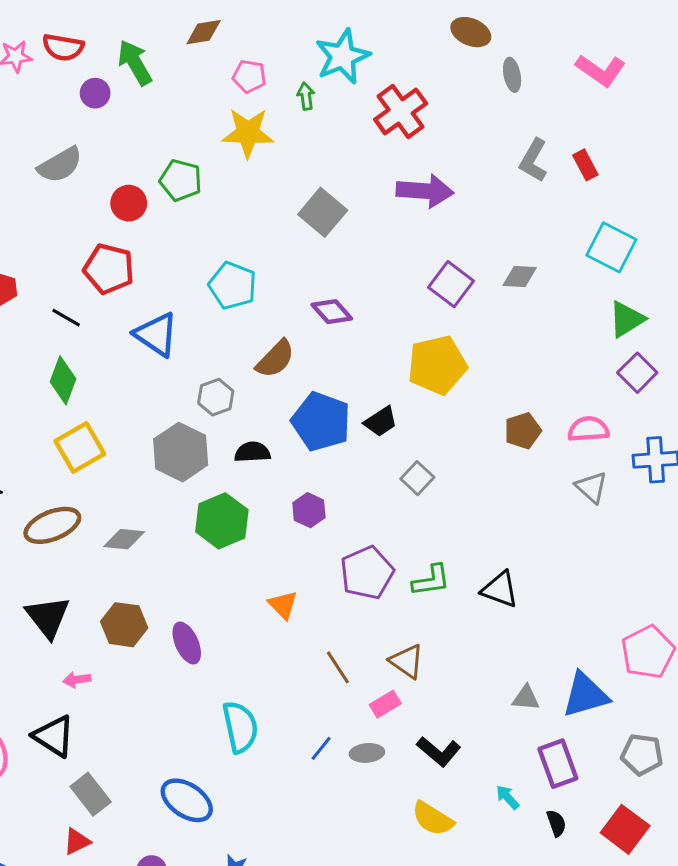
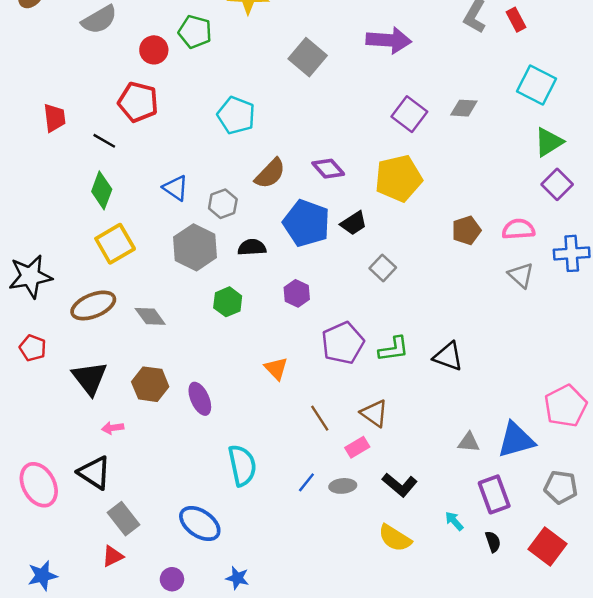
purple diamond: (332, 312) -> (328, 169), moved
blue triangle: (156, 334) -> (176, 188), moved, size x0.7
green hexagon: (222, 521) -> (228, 302), size x0.7
gray diamond: (124, 539) -> (150, 316), turned 48

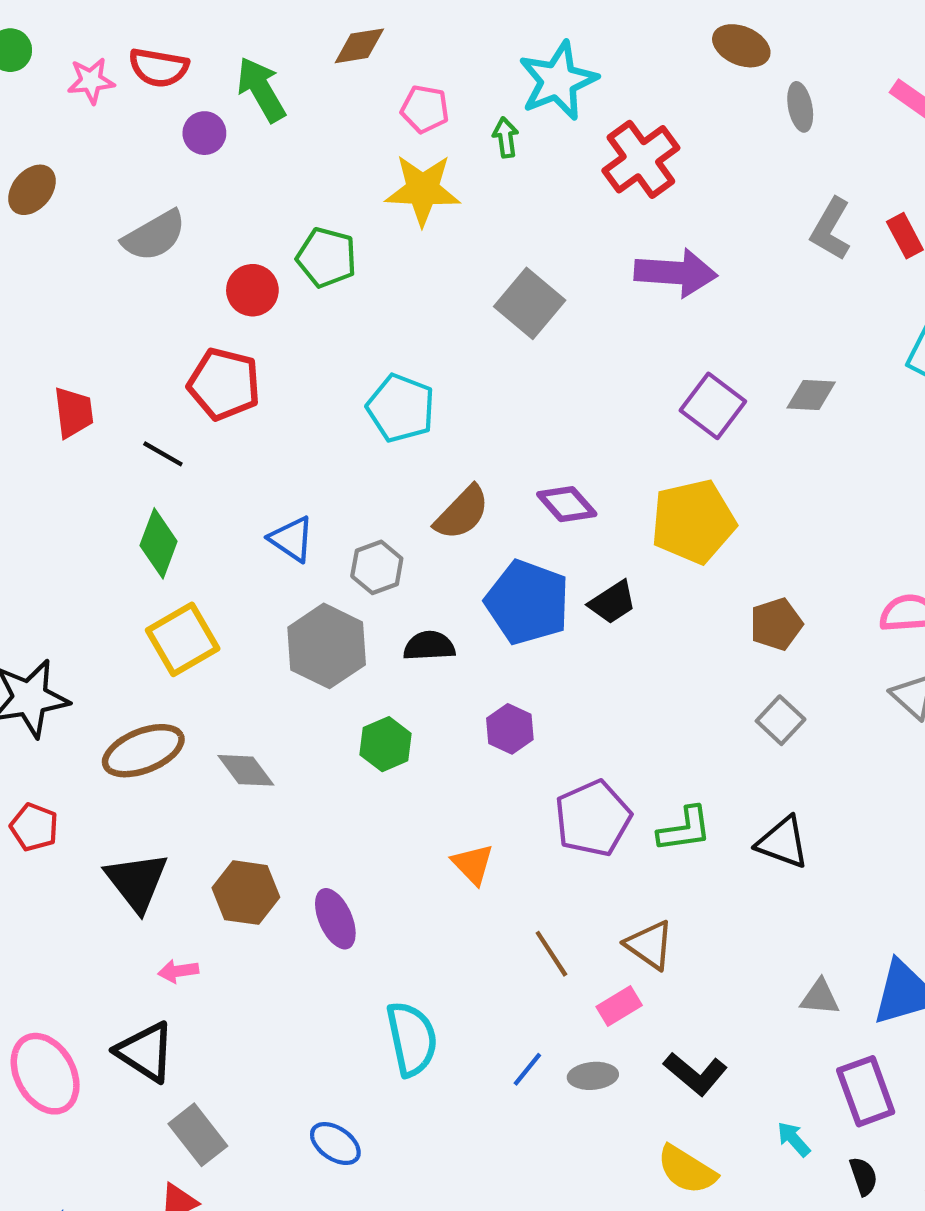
brown pentagon: (466, 230) -> (776, 624), moved
gray square: (383, 268) -> (781, 720), moved
blue ellipse: (200, 524) -> (335, 1144), size x0.7

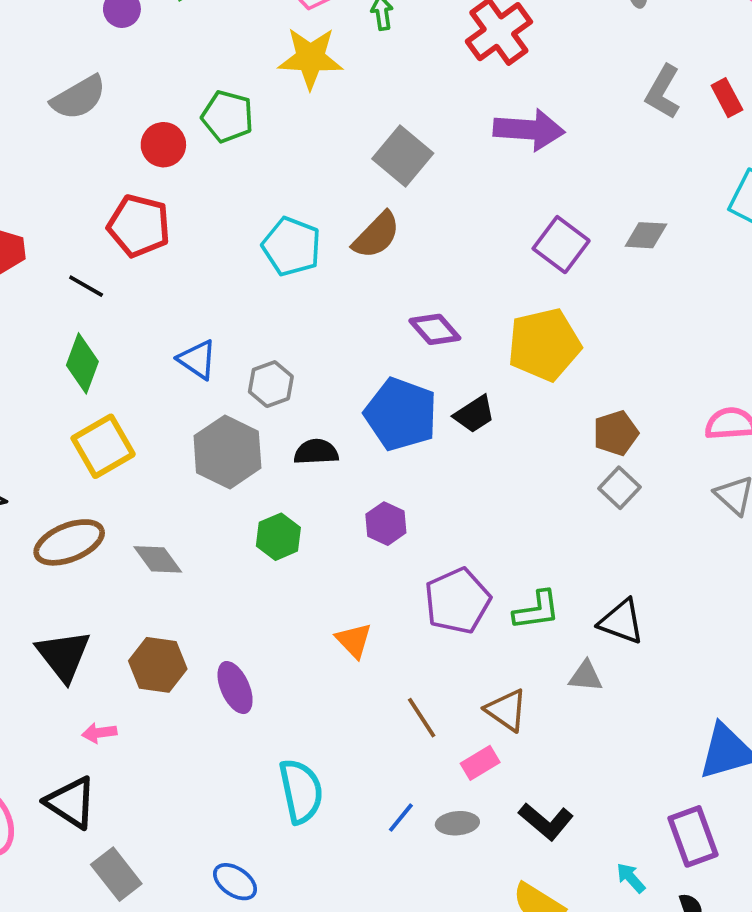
brown semicircle: (462, 513) -> (376, 235), moved
gray square: (781, 720) -> (620, 488), moved
gray triangle: (820, 997) -> (586, 676), moved

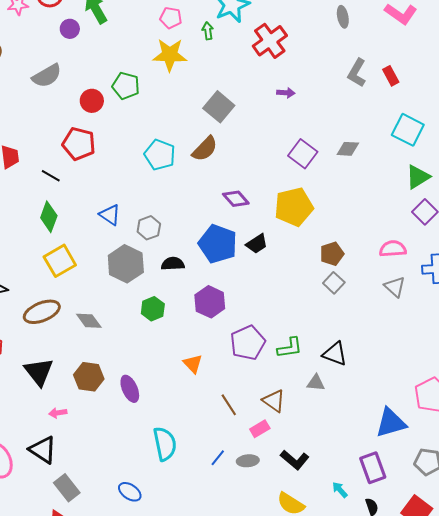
purple arrow: (529, 130) -> (286, 93), size x0.5
purple hexagon: (386, 524) -> (210, 302), size x1.4

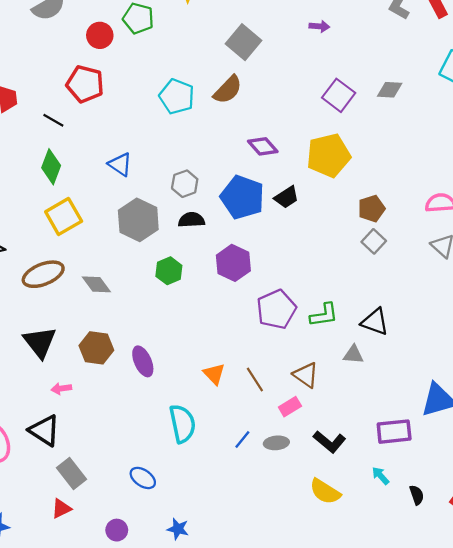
gray hexagon: (149, 228) -> (185, 184), moved
orange triangle: (193, 364) -> (214, 374), moved
purple rectangle: (373, 468) -> (394, 432), moved, turned -76

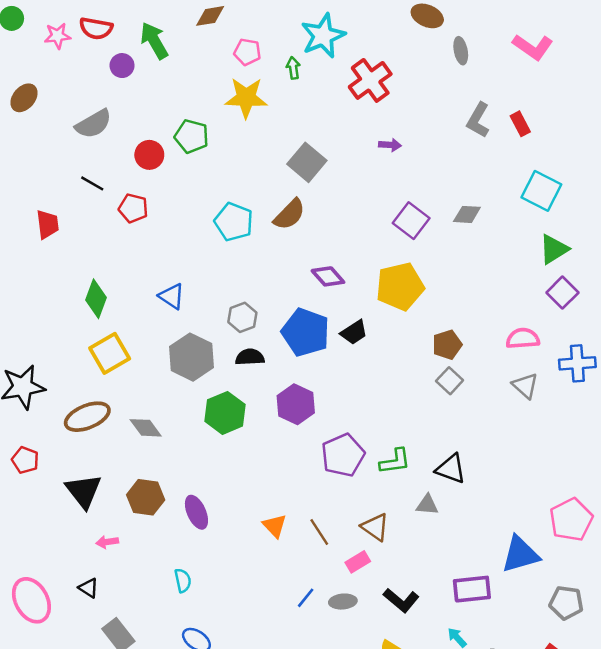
red pentagon: (85, 84) -> (133, 208), size x0.7
black line: (53, 120) -> (92, 183), moved
green hexagon: (169, 271) -> (225, 413), size x1.4
cyan semicircle: (182, 424) -> (183, 580), moved, size x0.6
black triangle: (44, 430) -> (89, 588), size x0.6

